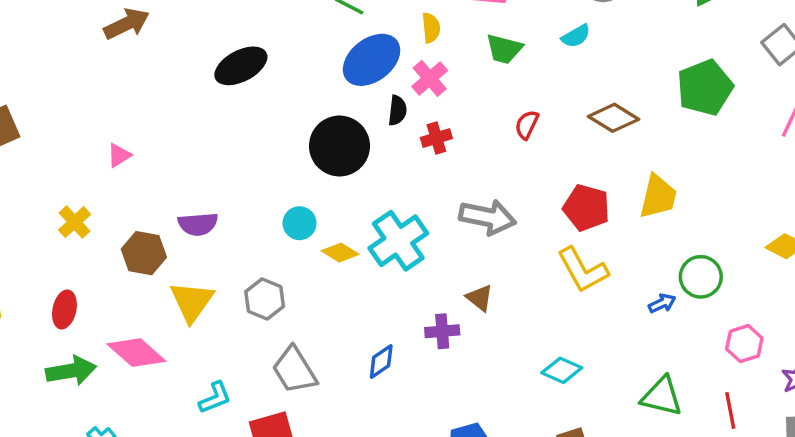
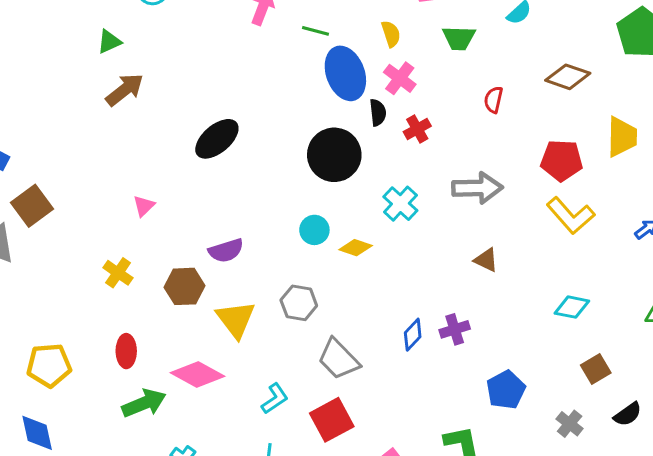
blue ellipse: (372, 60) -> (345, 73), turned -60
black ellipse: (241, 66) -> (217, 139), moved
cyan cross: (398, 241) -> (400, 204), moved, size x0.7
purple cross: (442, 331) -> (455, 329), moved

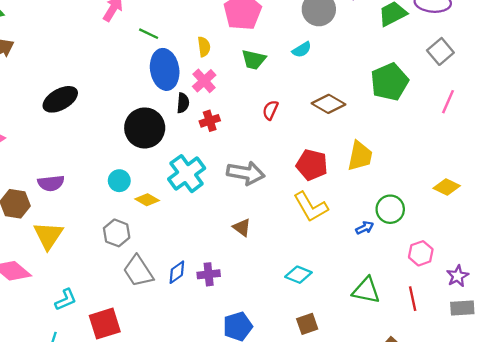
cyan cross: (400, 204) -> (187, 174), size x1.4
gray hexagon: (299, 303) -> (117, 233), moved
gray trapezoid: (339, 359) -> (138, 271), moved

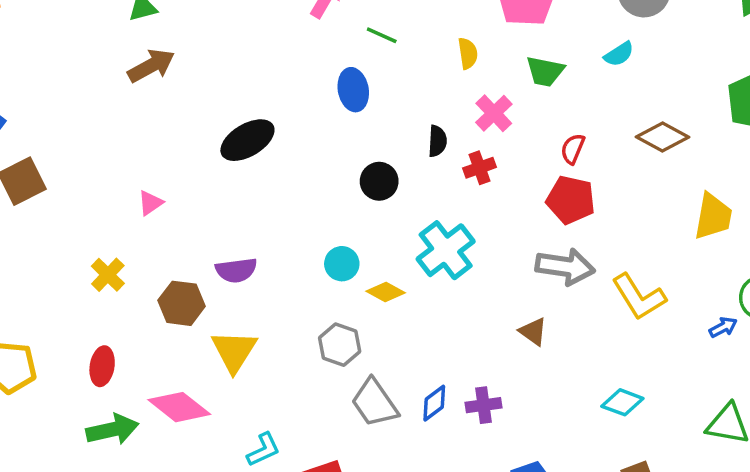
blue ellipse: (165, 69) -> (353, 90), moved, size x0.7
pink cross: (204, 81) -> (494, 113), moved
black circle: (145, 128) -> (379, 181), size x0.6
red pentagon: (312, 165) -> (571, 200), moved
gray arrow: (246, 173) -> (565, 267), moved

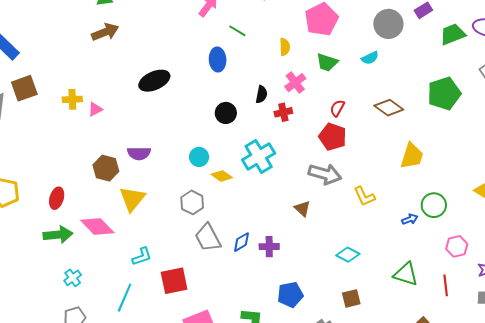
yellow cross: (108, 275) -> (72, 99), moved, turned 36
yellow L-shape: (639, 297) -> (364, 196), size x0.7

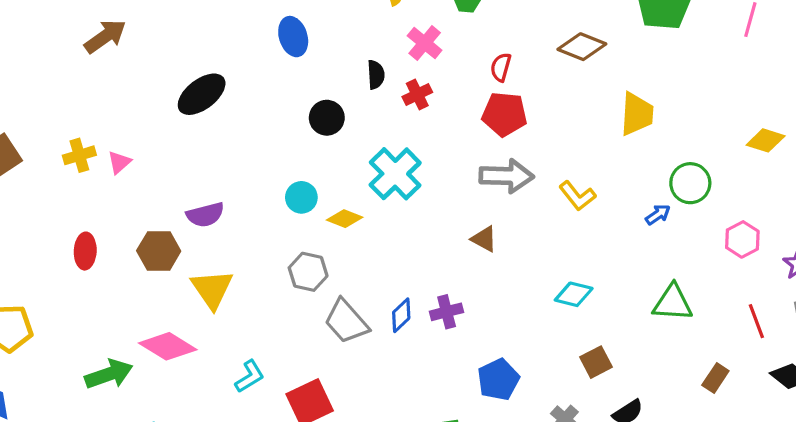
red ellipse: (57, 198) -> (85, 251), moved
red line: (446, 285) -> (756, 321), moved

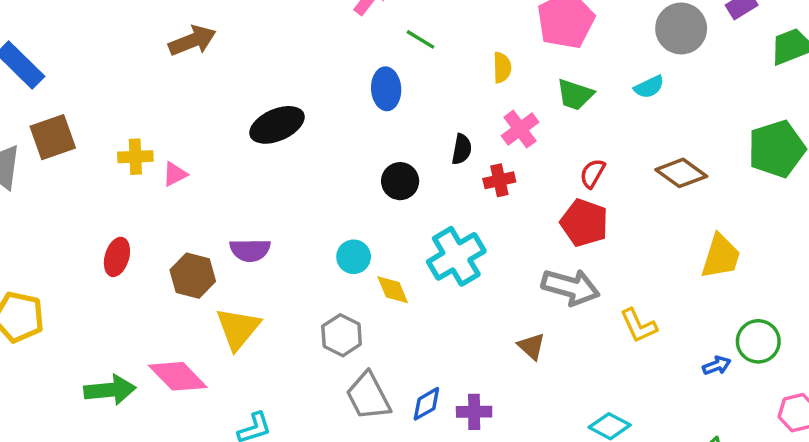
yellow diamond: (345, 219) -> (393, 290), turned 32

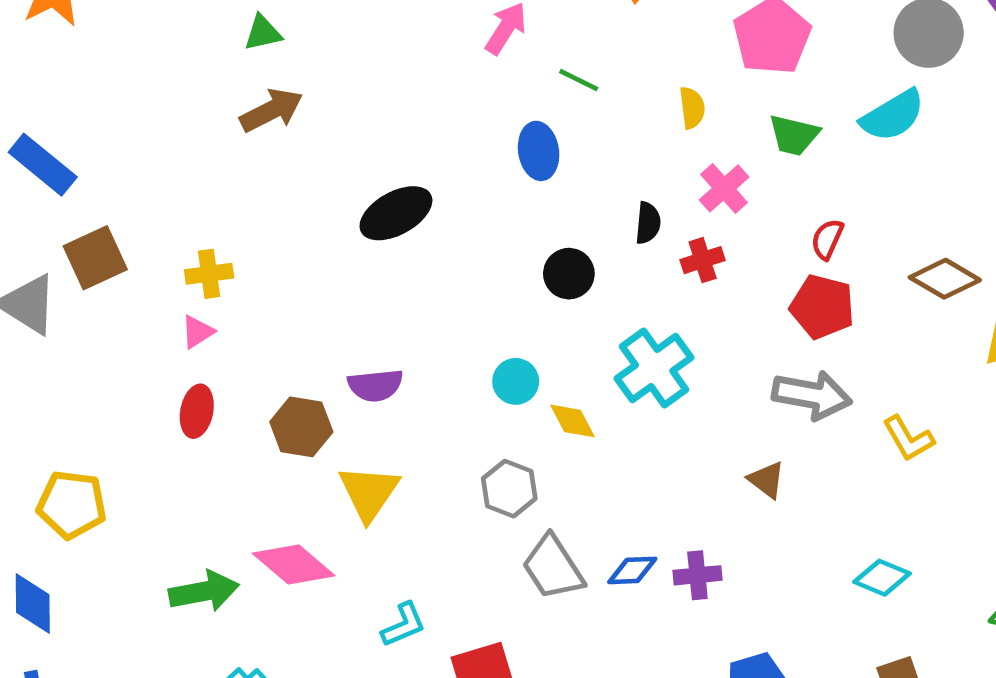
cyan semicircle: (649, 87) -> (893, 115), size x1.6
brown diamond: (681, 173) -> (945, 279), moved
pink triangle: (175, 174) -> (197, 332), moved
blue diamond: (426, 404) -> (632, 570), turned 33

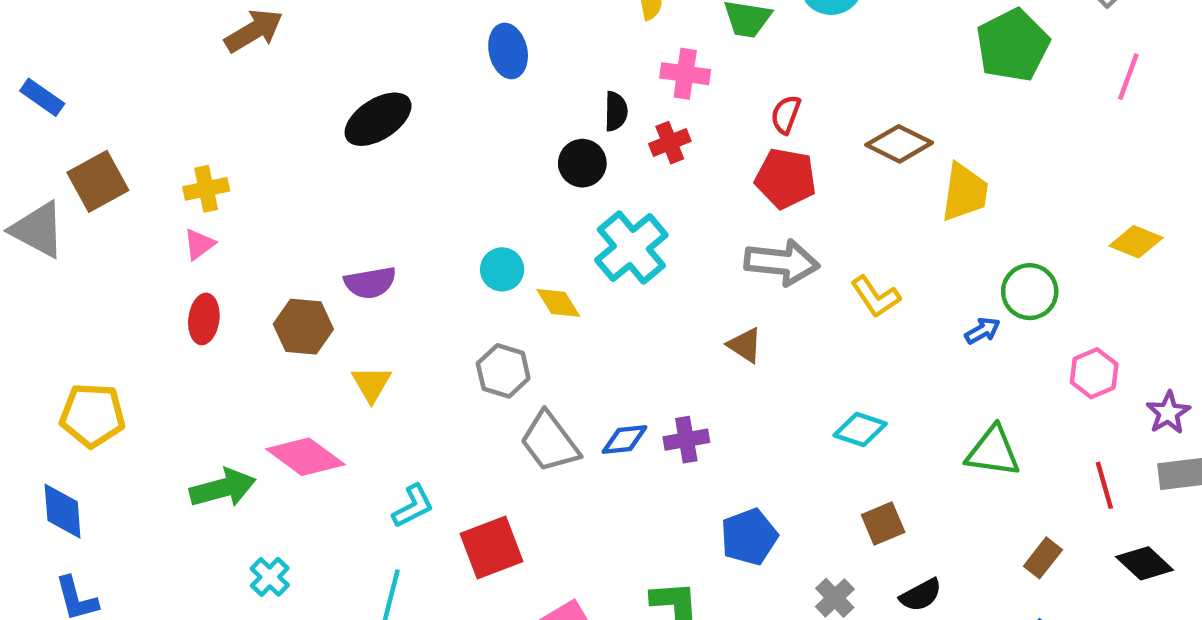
blue rectangle: (43, 165) -> (42, 97), size x0.7
pink cross: (724, 188) -> (685, 74), turned -36
black circle: (569, 274) -> (582, 163), moved
yellow triangle: (369, 493) -> (371, 384), size x0.7

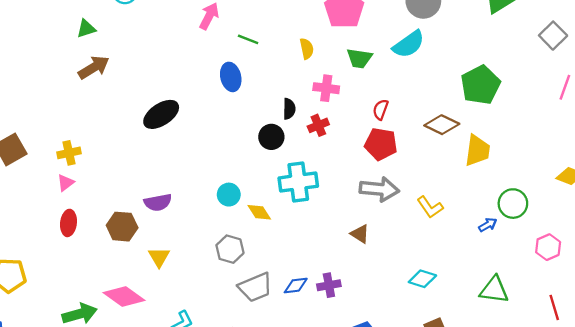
green pentagon: (1013, 45) -> (480, 85), moved
cyan cross: (631, 247) -> (298, 182), turned 33
gray trapezoid: (550, 442) -> (255, 287), turned -75

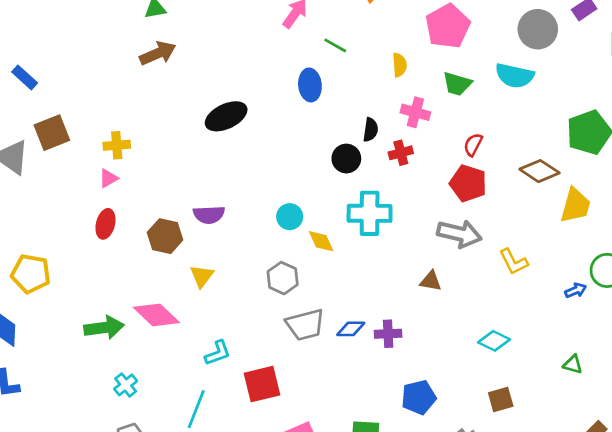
cyan semicircle: (409, 44) -> (515, 76), turned 40
brown triangle: (360, 234) -> (431, 281), turned -30
green triangle: (494, 290) -> (573, 364), size x0.6

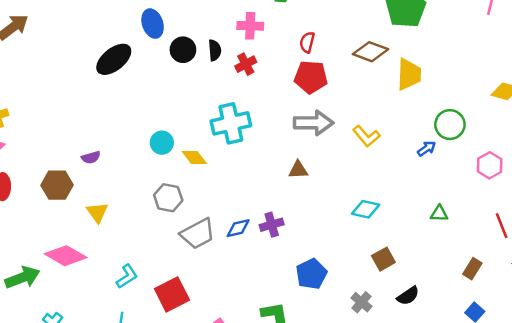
black ellipse: (226, 116) -> (114, 59), moved
black circle: (346, 159) -> (183, 50), moved
purple semicircle: (209, 215) -> (91, 157), size x0.7

